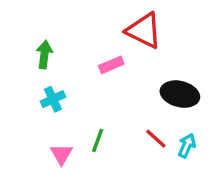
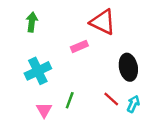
green arrow: (44, 55) -> (32, 22), moved
black ellipse: (180, 94) -> (128, 67), turned 65
cyan cross: (53, 99) -> (38, 71), size x1.5

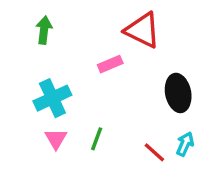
red line: (111, 99) -> (154, 152), moved
pink triangle: (44, 110) -> (56, 139), moved

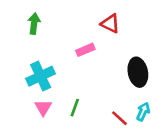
red triangle: (142, 30) -> (110, 24), size x0.7

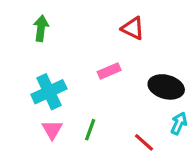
pink rectangle: (85, 50) -> (109, 71), moved
black ellipse: (138, 72) -> (166, 87), turned -64
cyan arrow: (143, 112) -> (179, 123), moved

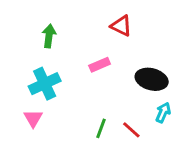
green arrow: (41, 28) -> (49, 36), moved
pink triangle: (52, 130) -> (33, 118), moved
green line: (90, 130) -> (101, 128), moved

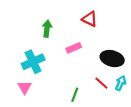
green arrow: (49, 36) -> (47, 29), moved
red line: (131, 130) -> (101, 83), moved

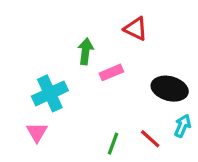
green arrow: (47, 29) -> (85, 51), moved
red line: (101, 83) -> (150, 139), moved

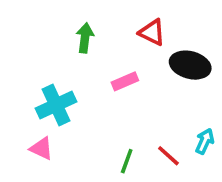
green arrow: (85, 51) -> (85, 38), moved
black ellipse: (170, 89) -> (190, 65), moved
pink triangle: (37, 132) -> (41, 148), turned -35

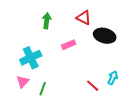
pink triangle: (41, 148) -> (23, 82), turned 48
green line: (127, 161) -> (43, 89), moved

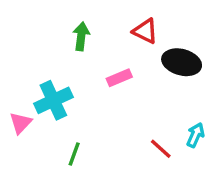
pink triangle: (23, 82) -> (21, 123), moved

